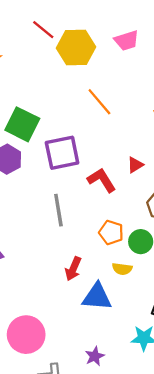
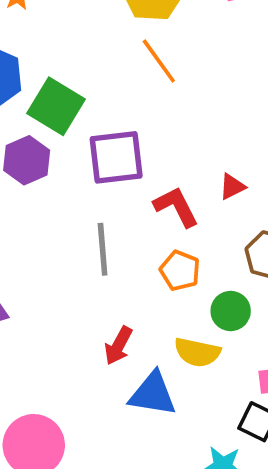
orange line: (99, 102) -> (159, 61), moved
orange pentagon: (111, 232) -> (180, 271), moved
yellow semicircle: (122, 269) -> (197, 352), size x1.4

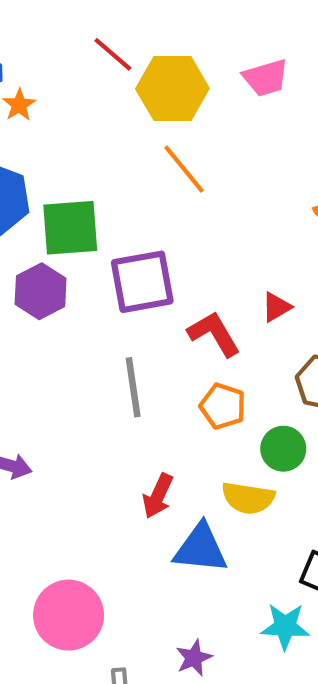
green square: (56, 106) -> (70, 228), turned -32

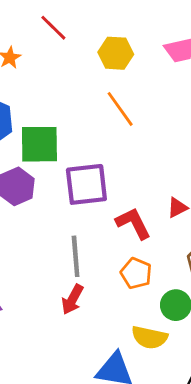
red line: (113, 54) -> (53, 28), moved
yellow hexagon: (172, 89) -> (116, 53), size x0.7
red arrow: (158, 496) -> (72, 299), moved

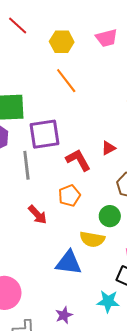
gray line: (76, 256) -> (26, 165), moved
orange pentagon: (136, 273) -> (69, 196), moved, turned 30
red arrow: (72, 299) -> (38, 215), turned -70

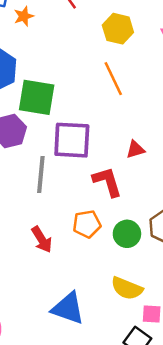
red triangle: (108, 148) -> (135, 149), moved
green circle: (110, 216) -> (127, 234), moved
yellow semicircle: (92, 239) -> (127, 288), moved

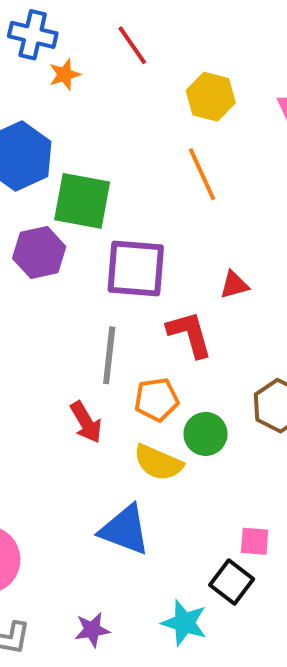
gray line: (41, 175) -> (109, 355), moved
green circle: (127, 234) -> (206, 434), moved
yellow semicircle: (127, 288) -> (158, 463), moved

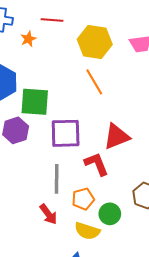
red line: (132, 45) -> (52, 20), turned -45
orange star: (65, 75) -> (28, 39), moved
yellow hexagon: (211, 97) -> (95, 42), size x1.4
red triangle: (234, 285) -> (117, 136), size x1.8

